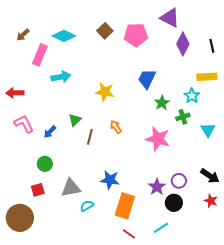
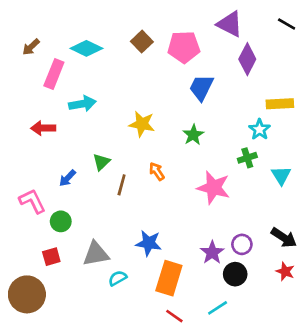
black line: (212, 46) -> (287, 24), moved, turned -48
blue trapezoid: (147, 79) -> (201, 88), moved
red arrow: (15, 93) -> (43, 128), moved
green star: (162, 103) -> (193, 135), moved
pink L-shape: (24, 124) -> (32, 201), moved

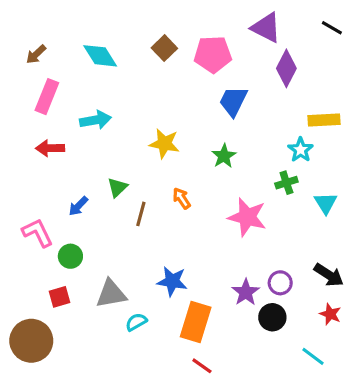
cyan diamond: (86, 48) -> (100, 56), turned 32
pink rectangle: (54, 74) -> (47, 97), moved
cyan line: (218, 308) -> (313, 356), moved, turned 70

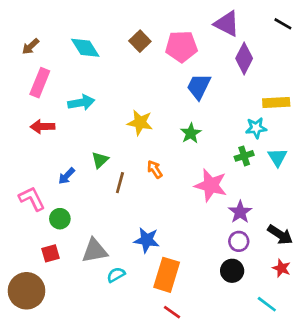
cyan star: (301, 150) -> (256, 128), turned 30
cyan triangle: (326, 203) -> (277, 157), moved
purple star: (246, 292) -> (240, 212), moved

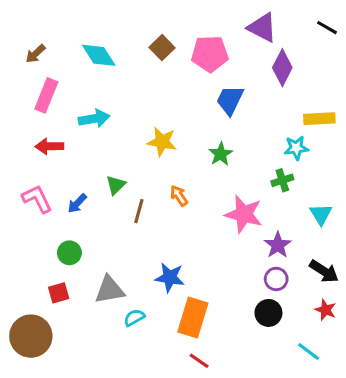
cyan triangle: (277, 157) -> (321, 214), moved
pink L-shape: (32, 199) -> (37, 199), moved

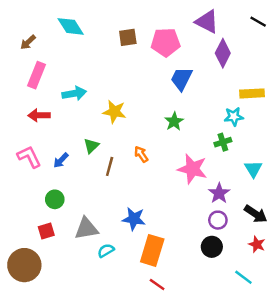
brown square: (162, 48) -> (128, 37), turned 36
cyan diamond: (99, 55) -> (71, 26), moved
yellow star: (162, 142) -> (114, 112), moved

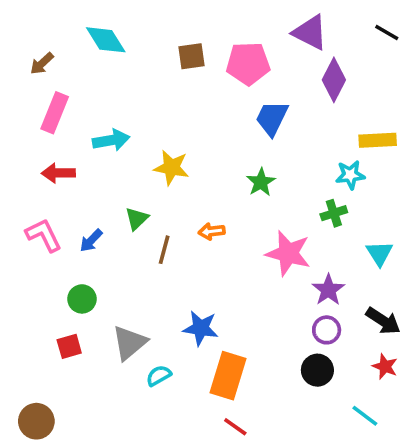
orange arrow: (141, 154) -> (212, 231), turned -63
gray triangle: (86, 229) -> (129, 343), turned -30
brown circle: (24, 265) -> (36, 421), moved, size x0.7

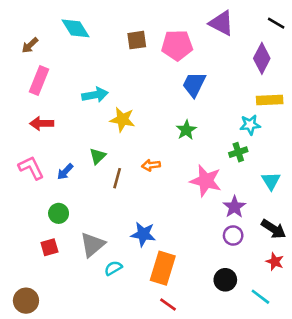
purple diamond: (334, 80) -> (262, 58), moved
cyan arrow: (111, 140) -> (95, 95), moved
black circle: (317, 370) -> (225, 280), moved

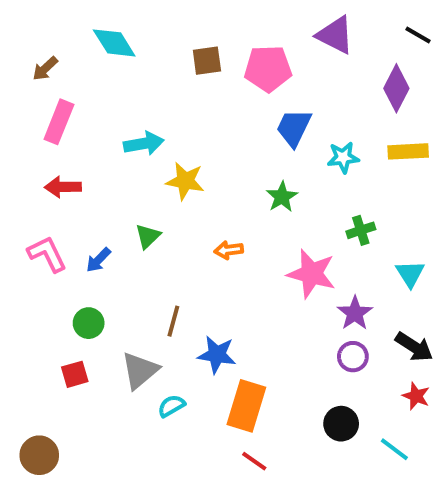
cyan star: (250, 125) -> (343, 157), moved
brown line: (117, 178) -> (173, 321), moved

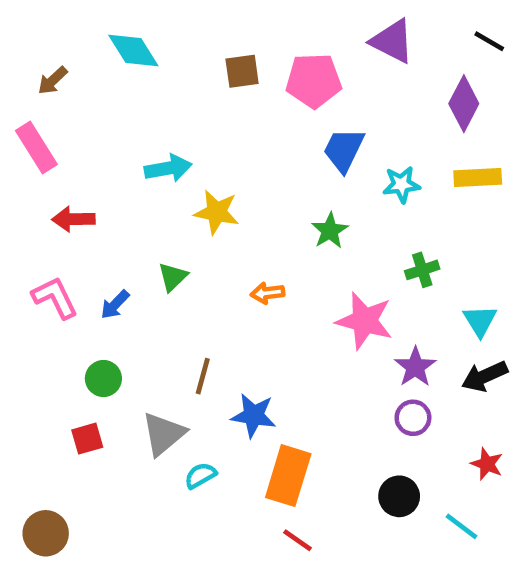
pink rectangle: (59, 122) -> (36, 147), moved, turned -54
black arrow: (414, 347) -> (485, 376), moved, turned 123

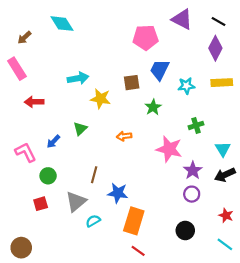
black line: (489, 41) -> (218, 21), moved
brown square: (242, 71) -> (132, 83), moved
pink L-shape: (55, 298) -> (26, 152), moved
cyan line: (461, 526) -> (225, 244), moved

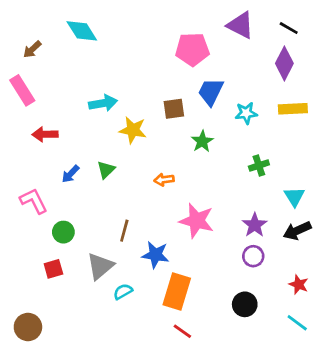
blue arrow: (53, 142) -> (70, 174), moved
pink star: (169, 149) -> (197, 221), moved

